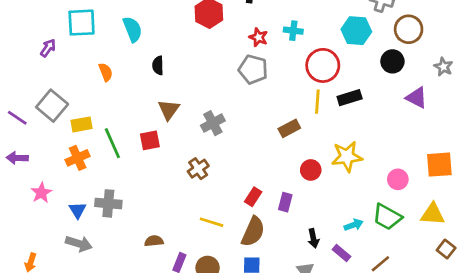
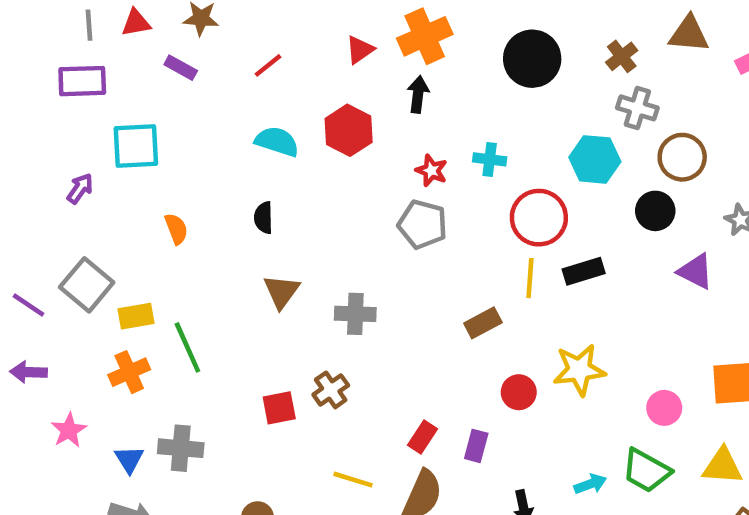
cyan semicircle: (132, 29) -> (277, 142), moved, turned -50
gray cross: (213, 123) -> (355, 314), turned 30
red square: (150, 140) -> (279, 408), moved

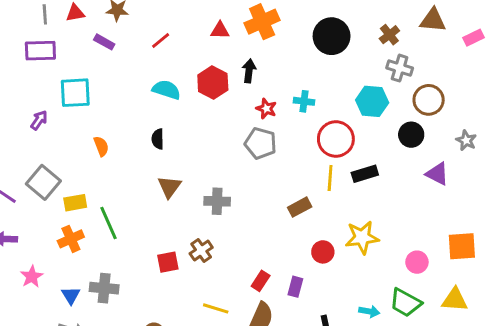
red triangle: (360, 50) -> (220, 30), turned 36
black arrow: (418, 94) -> (249, 71), moved
cyan arrow: (590, 484) -> (369, 311), turned 30

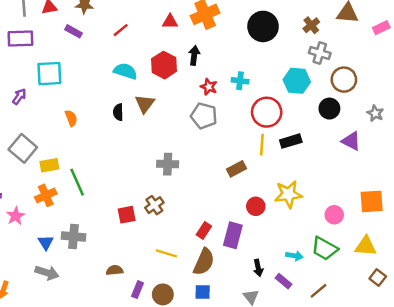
brown triangle: (169, 187) -> (145, 104), moved
pink star: (32, 277) -> (16, 216), moved
purple rectangle: (295, 287) -> (233, 235), size x1.5

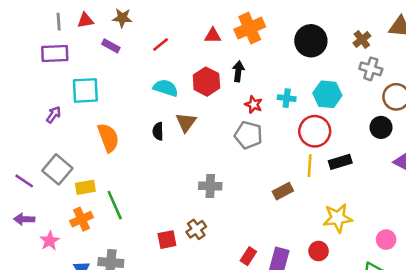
cyan hexagon: (297, 81) -> (327, 94), moved
orange semicircle: (71, 118) -> (108, 138), size x1.6
red circle: (256, 206) -> (319, 251), moved

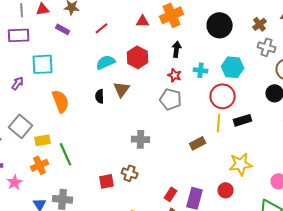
black arrow: (238, 71) -> (177, 49), moved
cyan semicircle: (166, 88) -> (106, 62), turned -42
brown cross: (196, 229) -> (130, 173), turned -35

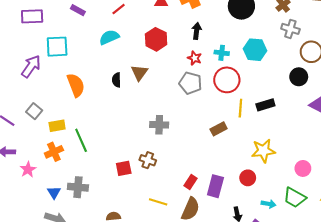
cyan semicircle: (106, 62) -> (109, 37), moved
purple arrow: (18, 83) -> (31, 66), size x1.6
red circle: (223, 96) -> (227, 80), moved
gray square: (21, 126) -> (34, 111), size x0.7

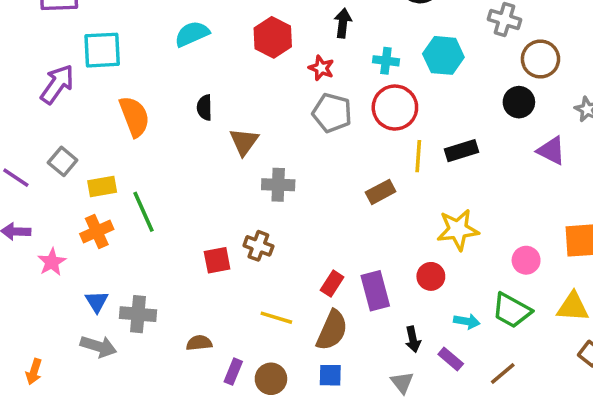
red star: (195, 58) -> (321, 68), moved
brown triangle: (139, 73) -> (244, 142), moved
purple rectangle: (215, 186) -> (375, 291), turned -30
gray cross: (78, 187) -> (138, 314), moved

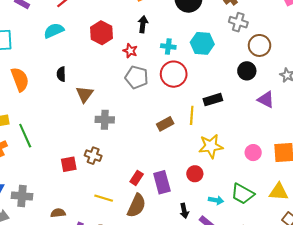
yellow line: (418, 156) -> (192, 115), moved
pink circle: (526, 260) -> (253, 153), moved

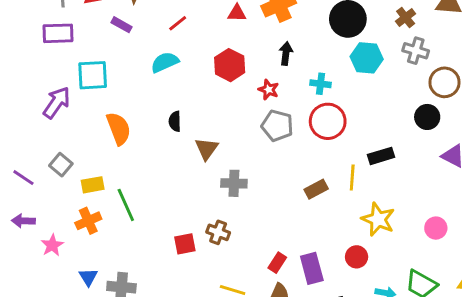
cyan hexagon: (202, 43) -> (367, 58), moved
yellow star: (211, 146) -> (378, 219), turned 30

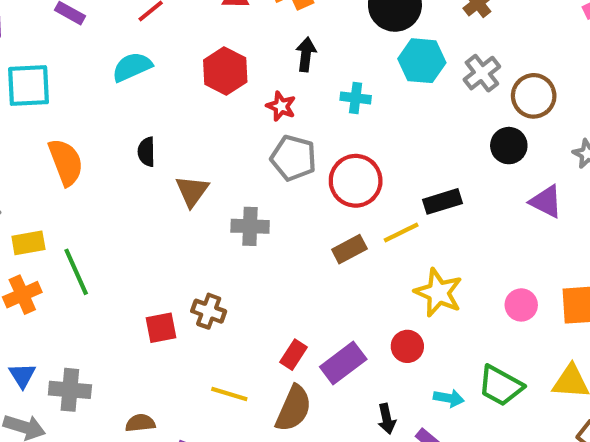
gray cross: (416, 51) -> (482, 73), moved, turned 35
red circle: (328, 121) -> (356, 181), moved
yellow line: (352, 178) -> (401, 233), turned 60
gray cross: (234, 183) -> (250, 226), moved
purple rectangle: (312, 268) -> (343, 363), turned 68

